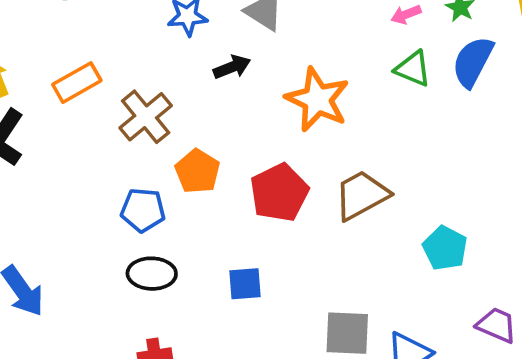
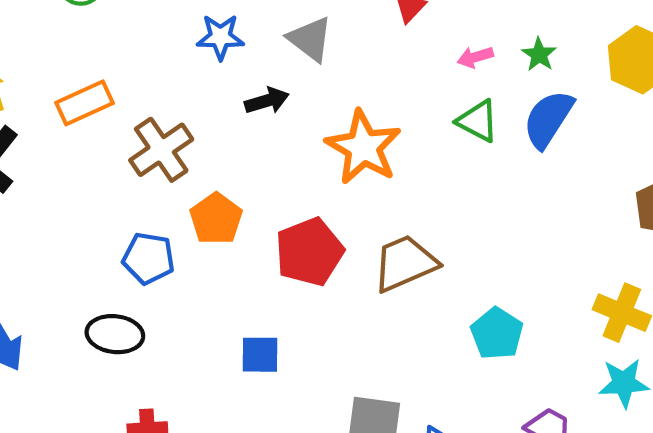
black ellipse: (152, 274) -> (115, 334), moved

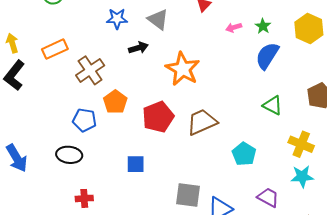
green triangle: (478, 121) -> (273, 105), moved

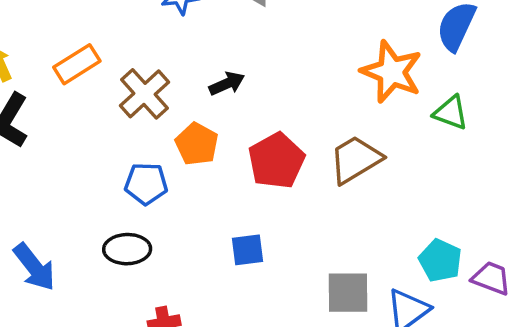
black arrow: (138, 48) -> (227, 84), moved
orange star: (183, 69) -> (392, 72), moved
green triangle: (273, 105) -> (451, 113), moved
cyan pentagon: (244, 154) -> (440, 260), moved

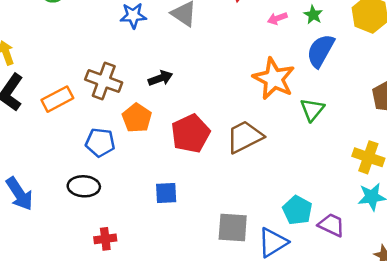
orange rectangle: (77, 64) -> (57, 99), moved
brown cross: (145, 94) -> (104, 81), turned -32
green triangle: (451, 113) -> (312, 110), turned 45

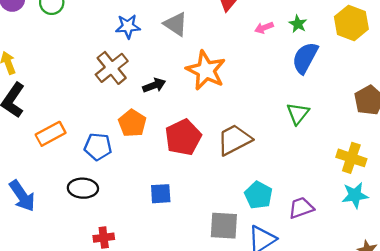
orange star: (274, 79) -> (206, 70), moved
brown cross: (104, 81) -> (112, 68), moved, turned 32
orange rectangle: (57, 99) -> (51, 134), moved
cyan pentagon: (297, 210) -> (258, 195), moved
purple trapezoid: (331, 225) -> (301, 208), moved, turned -44

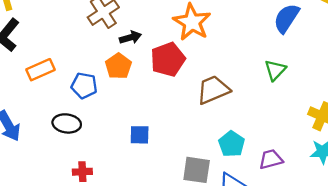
black arrow: (154, 85) -> (130, 37), moved
red pentagon: (183, 137) -> (168, 59), moved

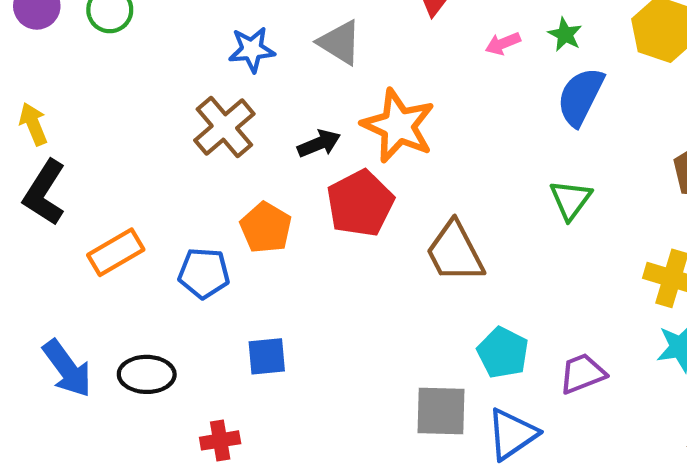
black arrow: (130, 37) -> (319, 144), moved
brown trapezoid: (213, 90) -> (455, 252), turned -88
black ellipse: (67, 123) -> (147, 374), moved
blue square: (140, 135) -> (267, 356), moved

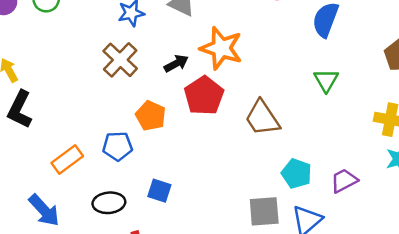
orange rectangle: (116, 252) -> (67, 160), moved
blue square: (267, 356) -> (159, 191), turned 30
black ellipse: (147, 374) -> (109, 203), moved

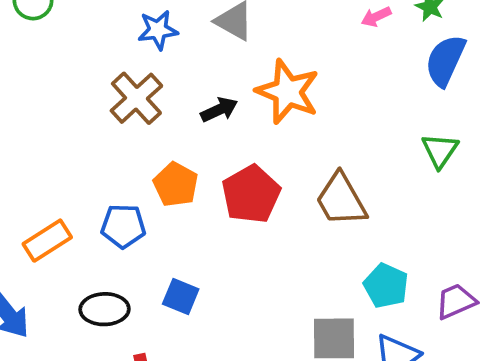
red pentagon: (204, 96) -> (251, 194), moved

